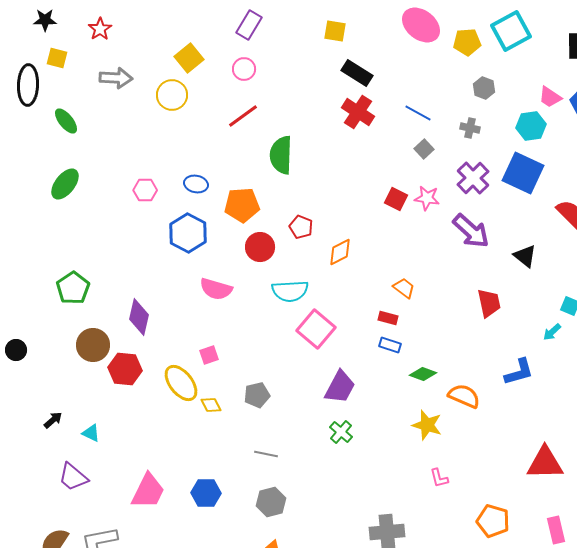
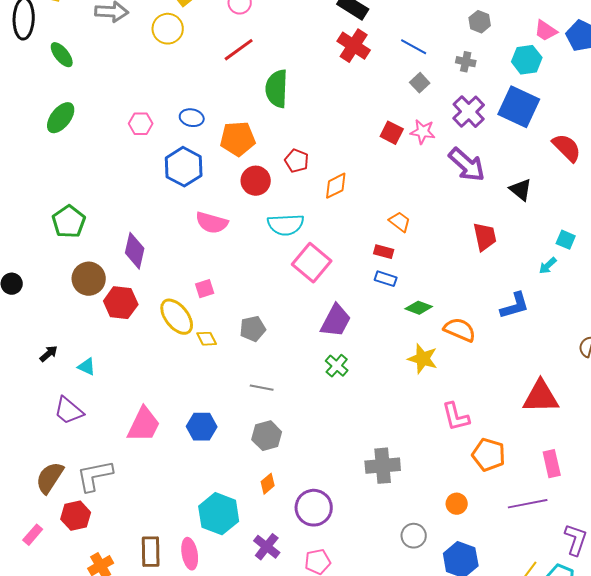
pink L-shape: (439, 478) -> (456, 417), moved, size x1.5

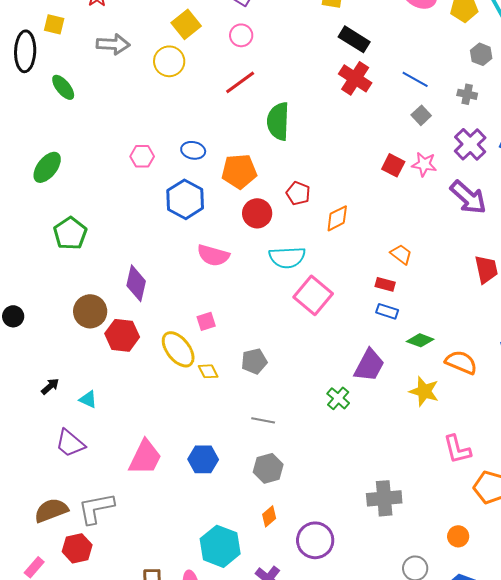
green ellipse: (61, 118) -> (47, 167), moved
green pentagon: (69, 222) -> (70, 233), moved
purple trapezoid: (336, 321) -> (369, 365), moved
brown semicircle: (50, 478) -> (51, 510), turned 36

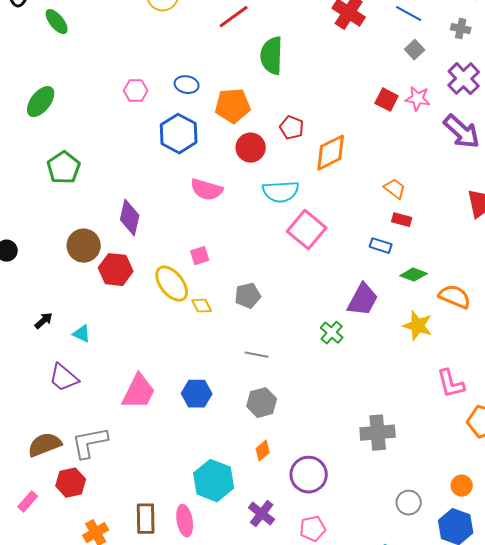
orange diamond: (337, 218) -> (331, 153), size x1.4
red rectangle: (385, 284) -> (402, 220), moved
orange circle: (458, 536) -> (462, 486), moved

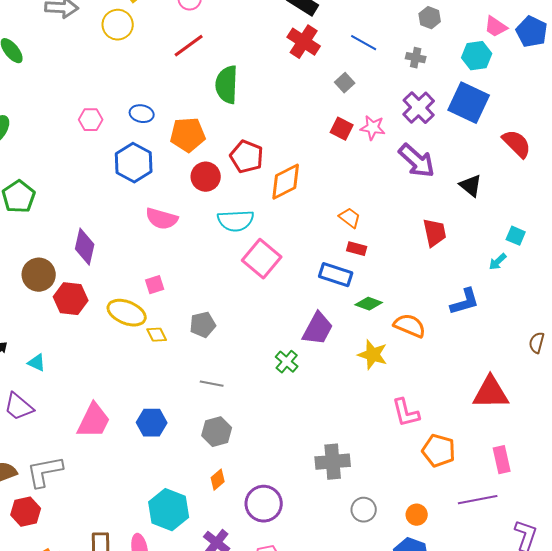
gray square: (415, 50) -> (345, 83), moved
red pentagon: (292, 128) -> (247, 157), size x1.4
blue rectangle: (381, 246) -> (336, 275), size x1.5
yellow ellipse: (172, 284) -> (127, 313), turned -30
gray circle: (409, 503) -> (364, 510), moved

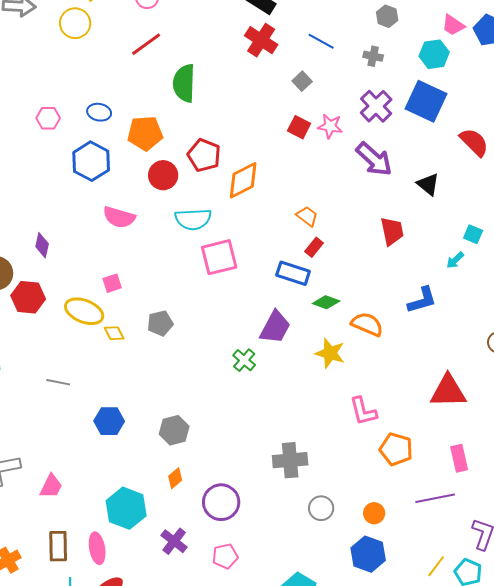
purple diamond: (85, 247) -> (42, 245), size x0.7
red rectangle: (357, 249) -> (314, 247), turned -66
pink square: (262, 259) -> (219, 257), turned 36
gray line: (212, 384) -> (58, 382), moved
pink trapezoid: (94, 421) -> (51, 486), moved, size x0.7

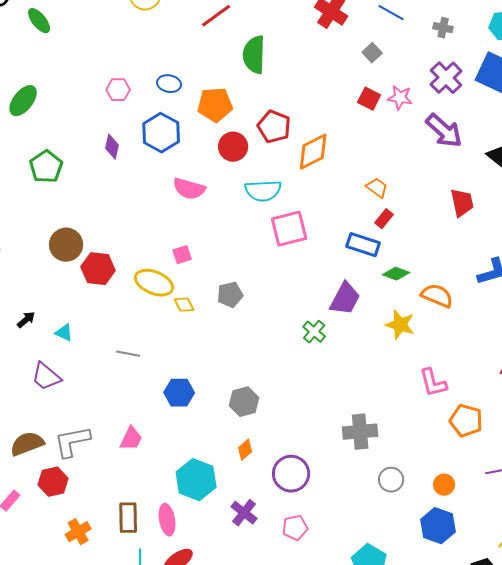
purple diamond: (42, 245) -> (112, 147), moved
pink trapezoid: (51, 486) -> (131, 439), moved

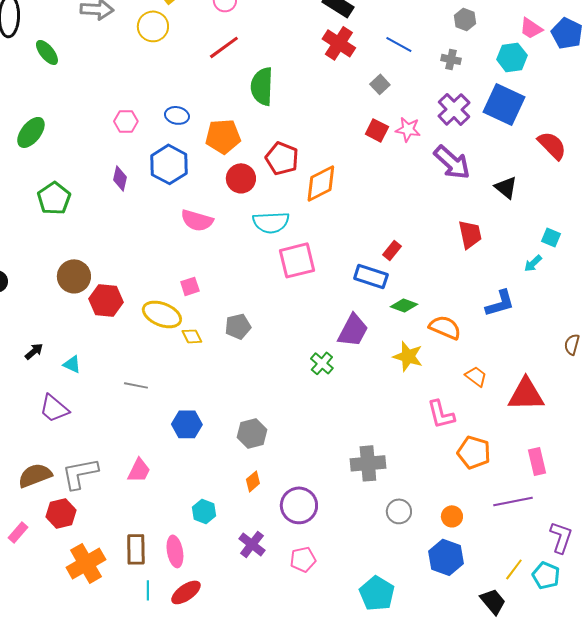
orange trapezoid: (377, 188) -> (476, 376), moved
cyan hexagon: (196, 480) -> (204, 511), size x0.6
orange cross: (78, 532) -> (86, 563), size x1.5

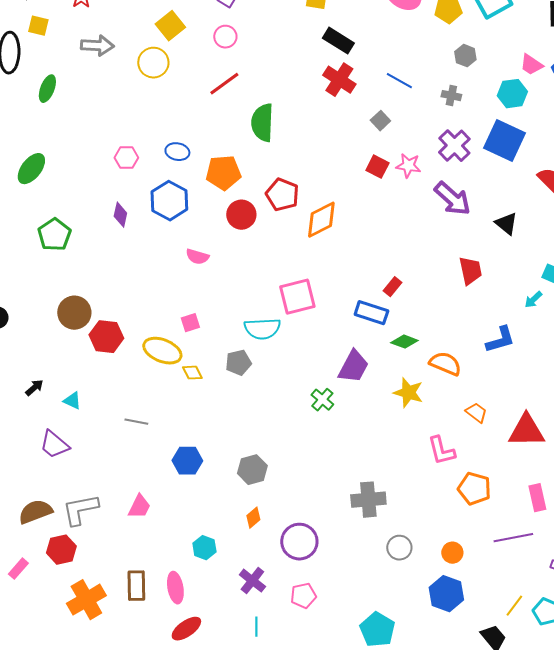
green ellipse: (47, 52) -> (47, 89), turned 60
pink semicircle: (197, 220) -> (197, 257), size x0.7
cyan semicircle: (271, 222) -> (262, 329), moved
cyan line: (148, 590) -> (256, 627), moved

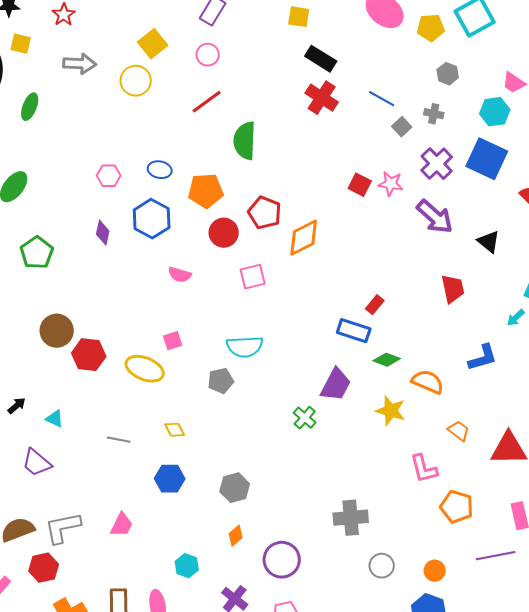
gray square: (380, 121) -> (402, 127), moved
pink square: (297, 297) -> (253, 277), moved, size x0.7
yellow diamond: (192, 373) -> (175, 430), moved

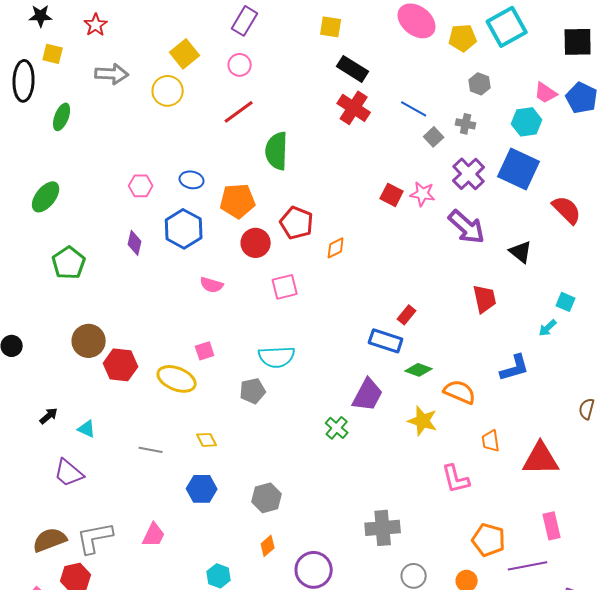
orange diamond: (304, 238) -> (336, 248), size x0.6
orange trapezoid: (459, 431) -> (491, 441), turned -135
orange pentagon: (457, 507) -> (489, 540), moved

